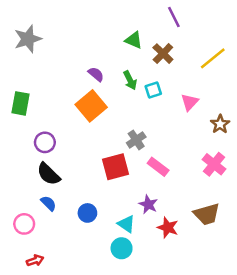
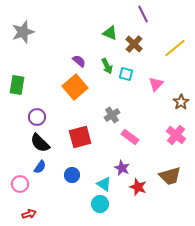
cyan square: (153, 90) -> (126, 74), turned 32
red square: (115, 167) -> (80, 137), moved
blue semicircle: (49, 203) -> (40, 167), turned 80

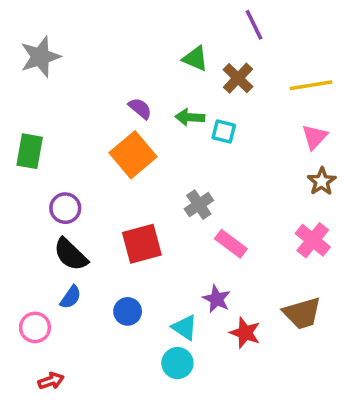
yellow line: (175, 48) -> (311, 85), turned 30
green arrow: (107, 66) -> (190, 117), turned 119
pink triangle: (156, 84) -> (315, 137), moved

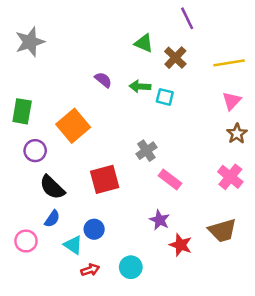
orange square: (133, 155) -> (73, 126), moved
purple circle: (65, 208) -> (35, 151), moved
cyan triangle: (185, 327) -> (73, 245), moved
red arrow: (51, 381) -> (90, 270), moved

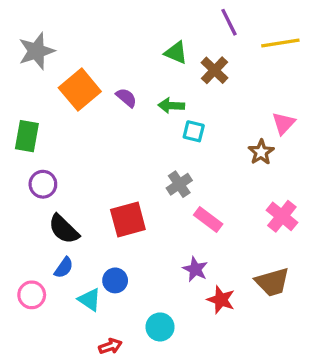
yellow line: (229, 63) -> (280, 43), moved
cyan square: (165, 97) -> (194, 131), moved
orange square: (73, 126) -> (80, 90), moved
brown star: (237, 134) -> (261, 152), moved
red arrow: (90, 270) -> (110, 346), moved

